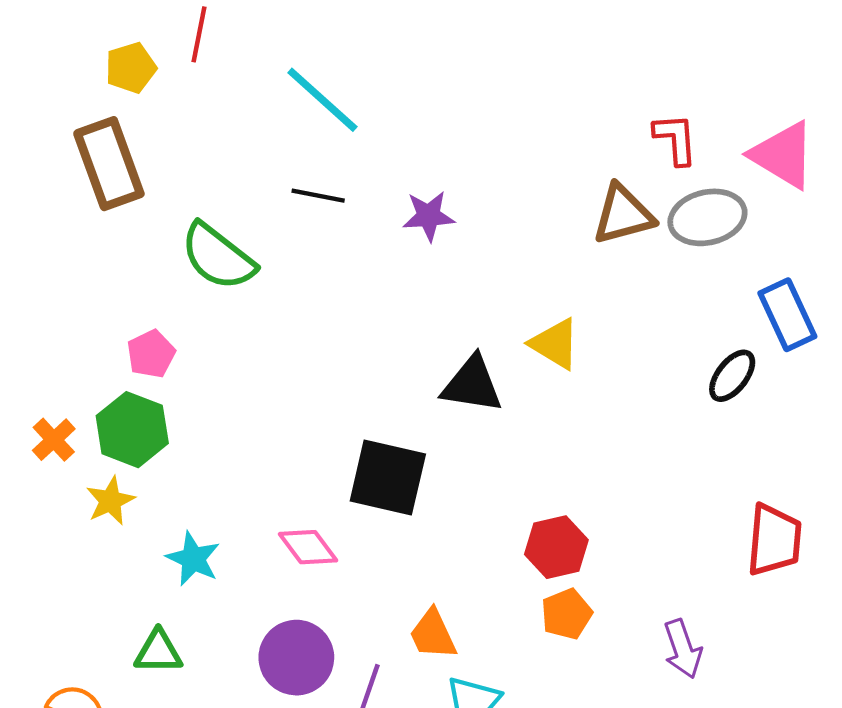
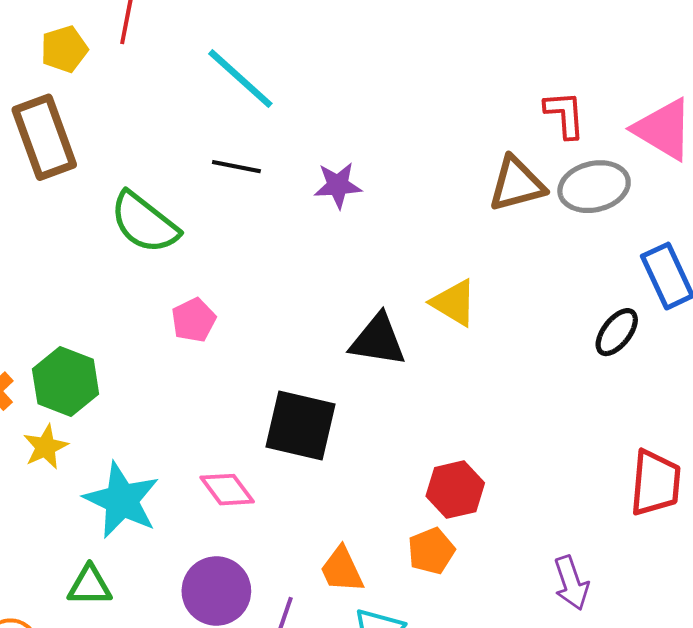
pink pentagon: (151, 354) -> (194, 320), moved
cyan star: (193, 559) -> (122, 500), size x1.5
orange pentagon: (567, 614) -> (431, 551), moved

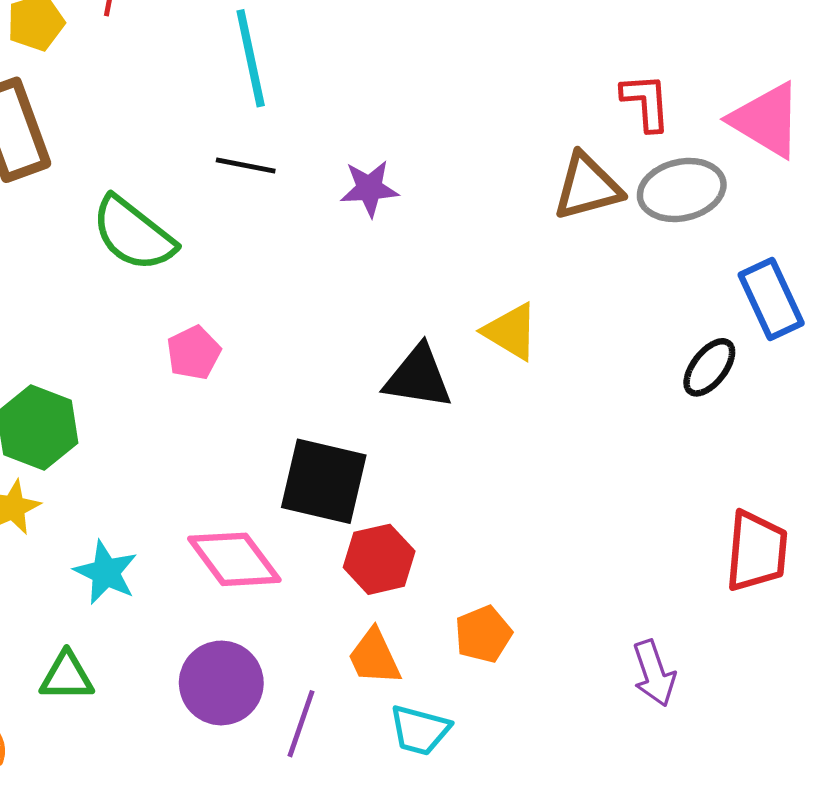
cyan line: (240, 79) -> (251, 58), turned 36
pink diamond: (227, 490) -> (234, 559), size x1.4
red hexagon: (455, 490) -> (379, 559), moved
cyan star: (122, 500) -> (106, 572), size x0.7

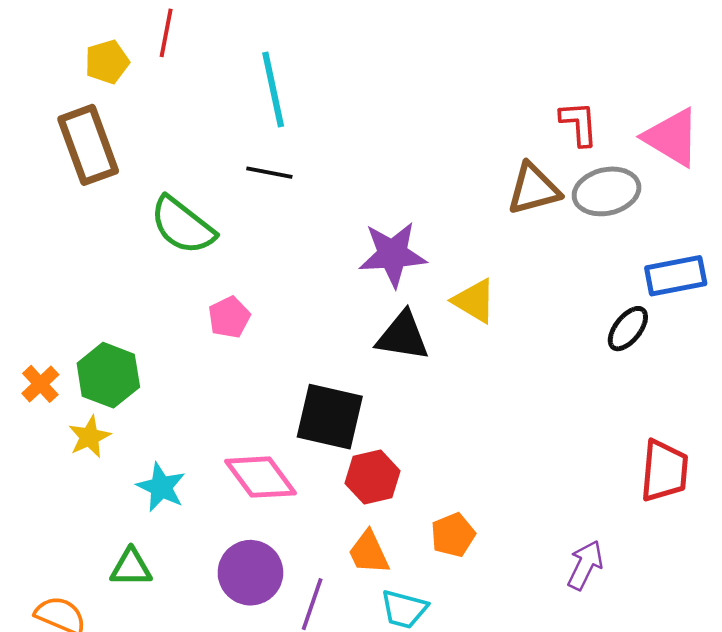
purple star: (369, 188) -> (393, 254), moved, size x1.5
blue rectangle: (771, 299) -> (676, 276), turned -76
purple arrow: (654, 673) -> (585, 565), turned -135

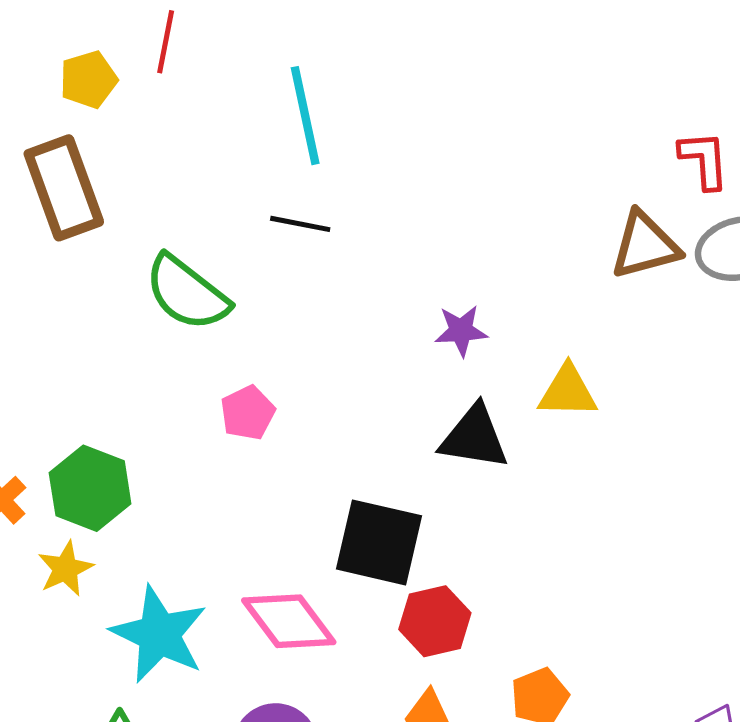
purple star: (393, 254) -> (461, 331), size x0.6
yellow triangle: (474, 301) -> (568, 391), turned -30
cyan star: (161, 487) -> (159, 634), size x1.5

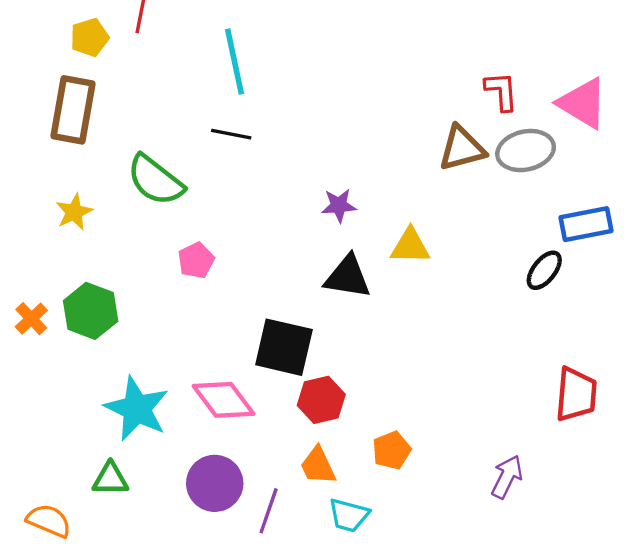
brown rectangle: (64, 188) -> (73, 110), turned 30
yellow star: (65, 569) -> (74, 212), moved

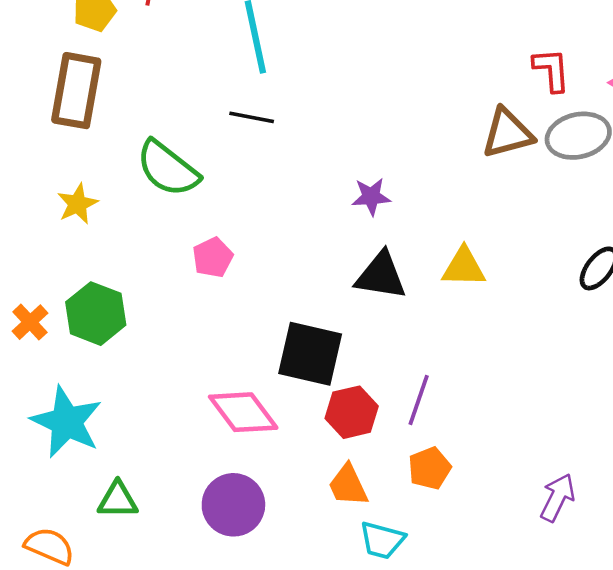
yellow triangle: (410, 246) -> (464, 267), moved
cyan star: (137, 409) -> (67, 422), moved
purple line: (269, 511) -> (419, 400), moved

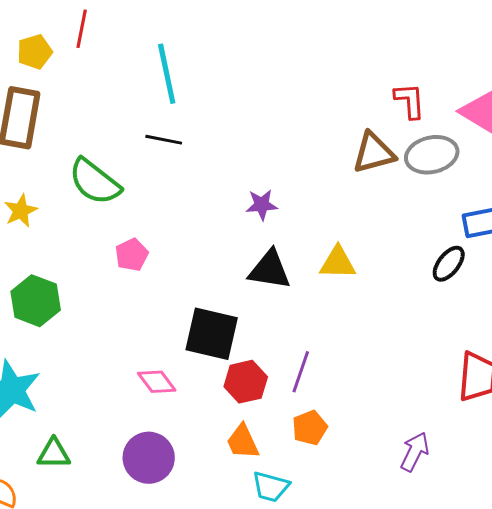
pink diamond: (243, 412) -> (157, 382), size x0.7

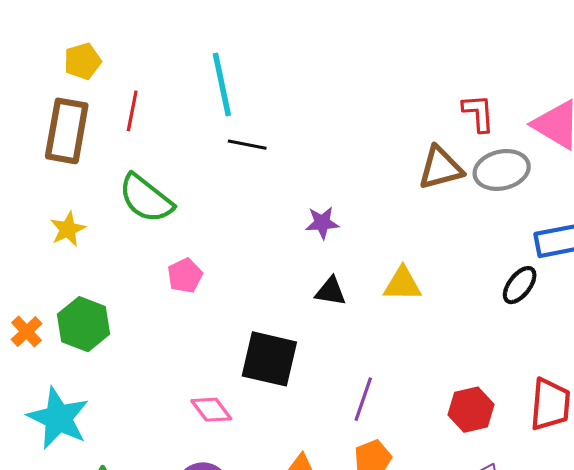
red line: (82, 29) -> (132, 111), moved
black line: (164, 140) -> (247, 145), moved
black triangle: (270, 270) -> (331, 291), size x0.7
red hexagon: (246, 382) -> (471, 410), moved

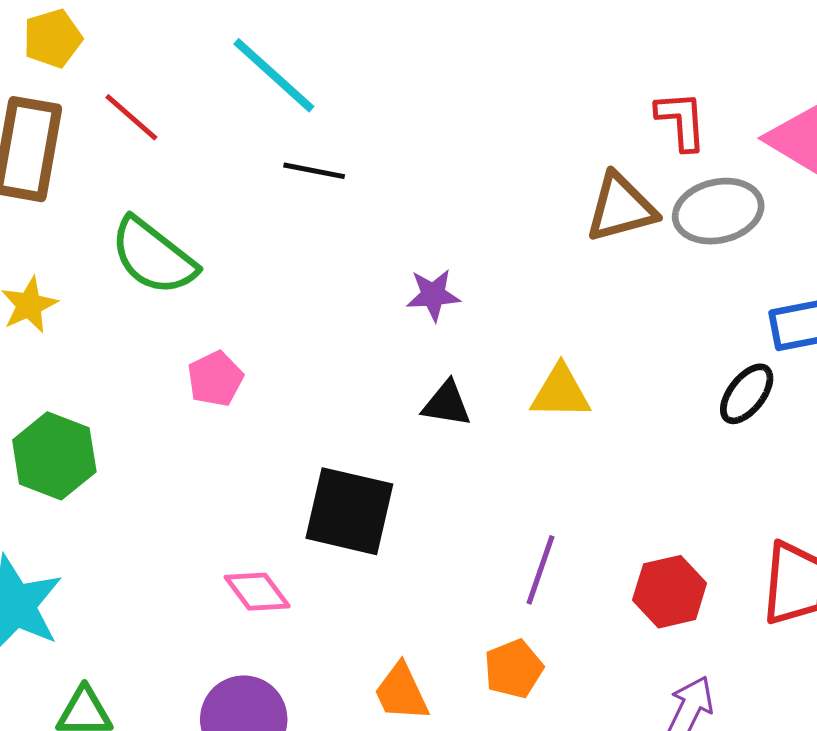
cyan line: (222, 84) -> (274, 75), turned -36
red line: (132, 111) -> (131, 117), turned -60
purple line: (363, 399) -> (540, 570), moved

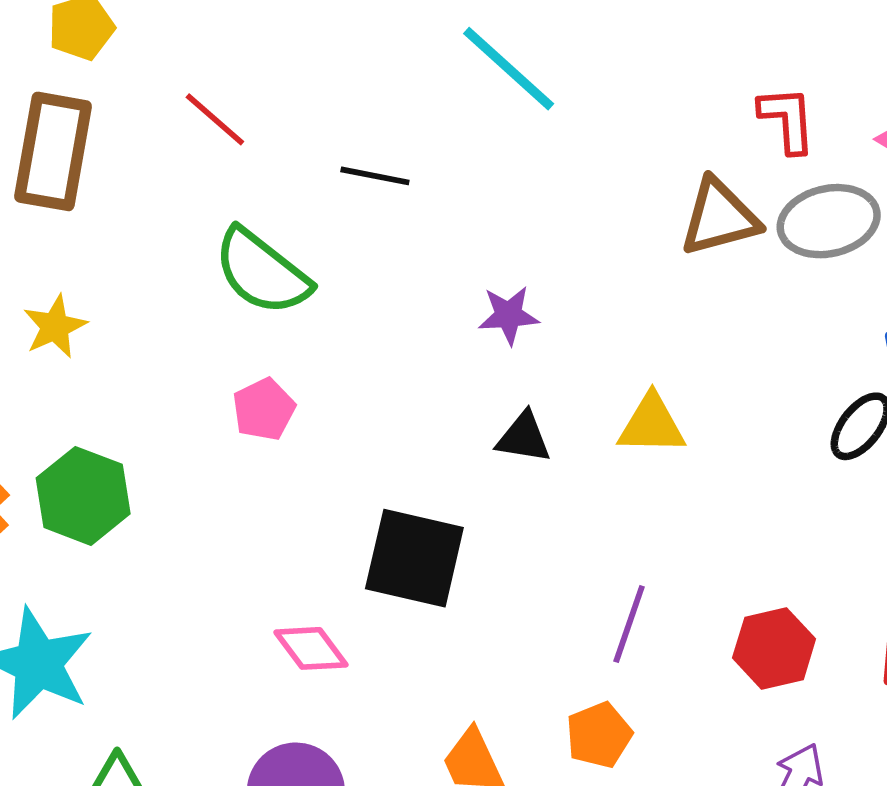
cyan line: (274, 75) -> (509, 69), moved
red line: (131, 117) -> (215, 119), moved
green semicircle: (153, 256) -> (262, 272), moved

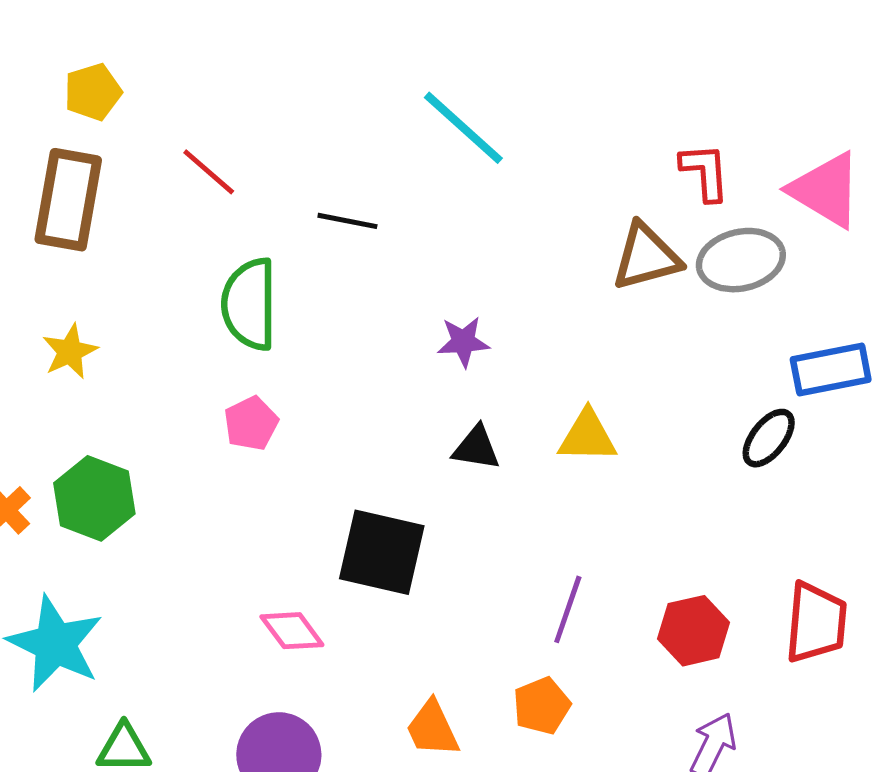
green semicircle: (262, 272) -> (249, 304), turned 52

